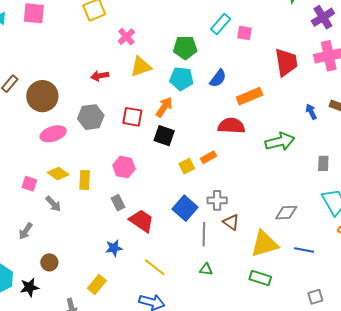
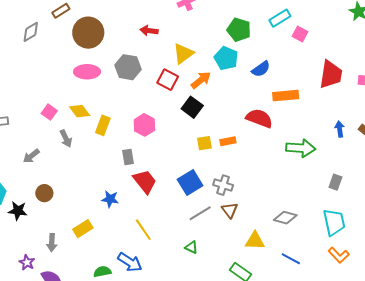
yellow triangle: (141, 67) -> (183, 53), moved, turned -35
gray line: (204, 234) -> (200, 213), turned 40
yellow triangle: (264, 244) -> (255, 241), size x0.7

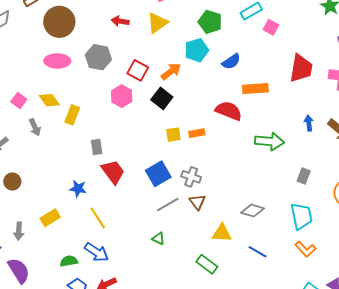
yellow triangle: (183, 53) -> (157, 23), moved
cyan pentagon: (226, 58) -> (197, 50), turned 30
pink hexagon: (144, 125) -> (122, 96), moved
yellow line: (143, 230) -> (98, 218), moved

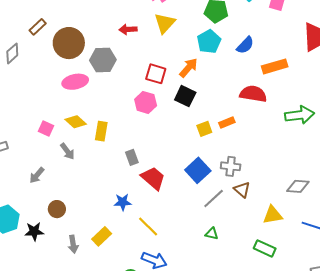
gray hexagon: (98, 57) -> (103, 60), moved
gray arrow: (19, 231) -> (73, 244), moved

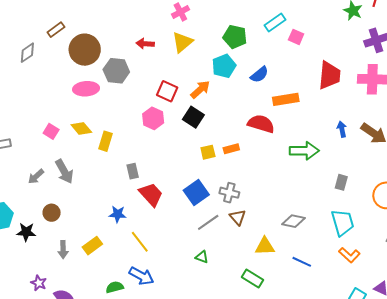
gray arrow: (67, 151) -> (64, 171), moved, size x1.4

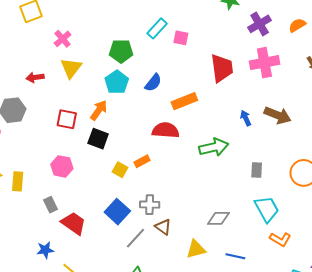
pink hexagon: (153, 118) -> (62, 166), moved
yellow square: (208, 152) -> (120, 170), turned -35

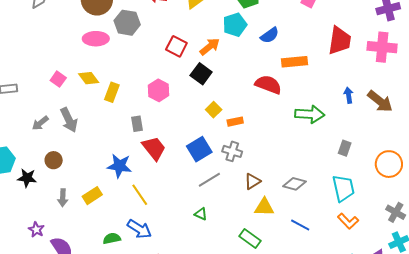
orange rectangle: (142, 161) -> (235, 122), moved
brown triangle: (163, 227) -> (252, 181), moved, turned 36
blue star: (45, 250) -> (119, 166), size x1.4

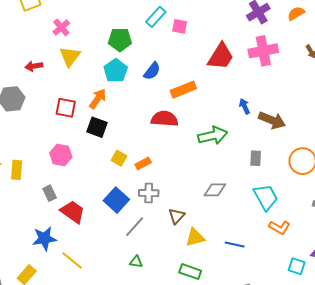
red trapezoid: (340, 41) -> (221, 56), turned 40
brown arrow: (380, 101) -> (272, 120), moved
gray diamond: (295, 184) -> (215, 190), moved

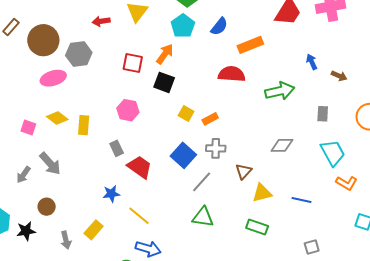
brown arrow: (272, 120) -> (339, 76), size x0.6
blue star: (44, 239) -> (111, 194), size x0.7
green triangle: (136, 262) -> (203, 217), size x1.6

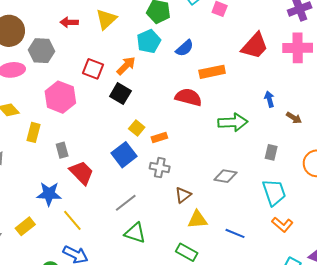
pink hexagon: (128, 110) -> (60, 97), moved, size x1.4
yellow rectangle: (84, 125) -> (33, 132), moved
blue square: (183, 155) -> (124, 155), moved
gray line: (202, 182) -> (126, 203), moved
blue star: (111, 194) -> (49, 194), size x1.4

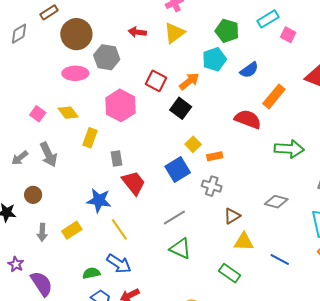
orange rectangle: (212, 72) -> (274, 96), turned -45

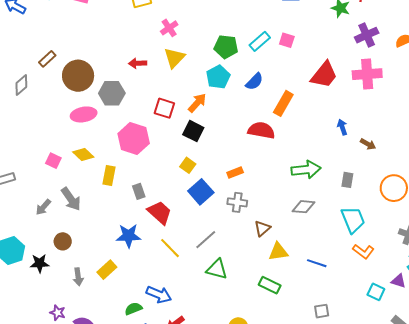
cyan rectangle: (268, 19) -> (260, 41), moved
yellow square: (193, 144) -> (188, 165), moved
green arrow: (289, 149) -> (306, 170), moved
yellow line: (119, 229) -> (170, 248), moved

